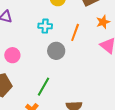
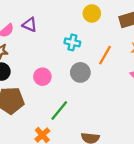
pink circle: (12, 55) -> (42, 77), moved

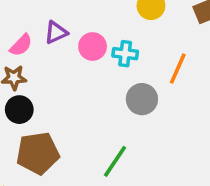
purple triangle: (30, 25) -> (56, 32), turned -42
pink circle: (42, 77) -> (93, 47), moved

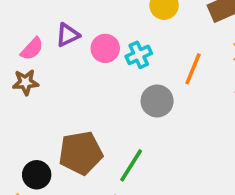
cyan cross: (125, 54) -> (139, 55), turned -30
black circle: (19, 110) -> (37, 175), moved
brown pentagon: (38, 153) -> (81, 153), moved

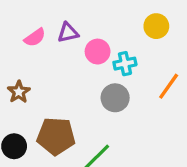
brown star: (26, 82) -> (19, 92), moved, turned 30
gray circle: (157, 101) -> (115, 98), moved

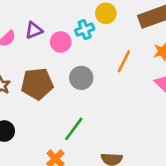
cyan cross: (125, 64) -> (85, 30), moved
brown pentagon: (56, 136) -> (37, 84), moved

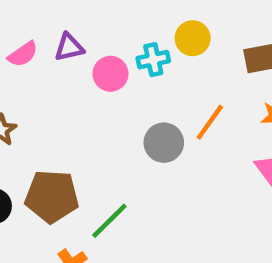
gray circle: (81, 78) -> (164, 143), moved
brown pentagon: (37, 84) -> (52, 196), moved

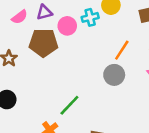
gray circle: (164, 143) -> (114, 75), moved
brown pentagon: (52, 196) -> (43, 43), moved

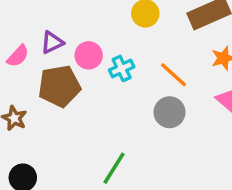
cyan cross: (90, 17) -> (122, 68), moved
orange line: (122, 50) -> (173, 75), turned -70

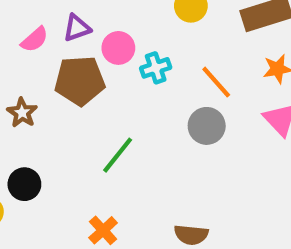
green line: (114, 168) -> (118, 155), moved

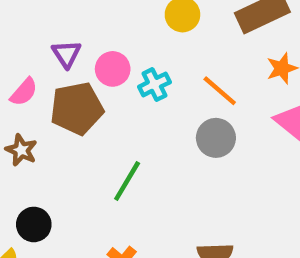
purple triangle: (77, 28) -> (66, 54), turned -36
pink semicircle: (35, 39) -> (24, 92), moved

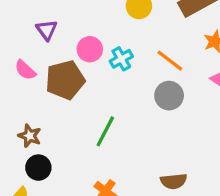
purple triangle: (66, 54) -> (47, 30), moved
pink semicircle: (24, 92) -> (25, 70), turned 95
brown star: (21, 150) -> (30, 136), moved

